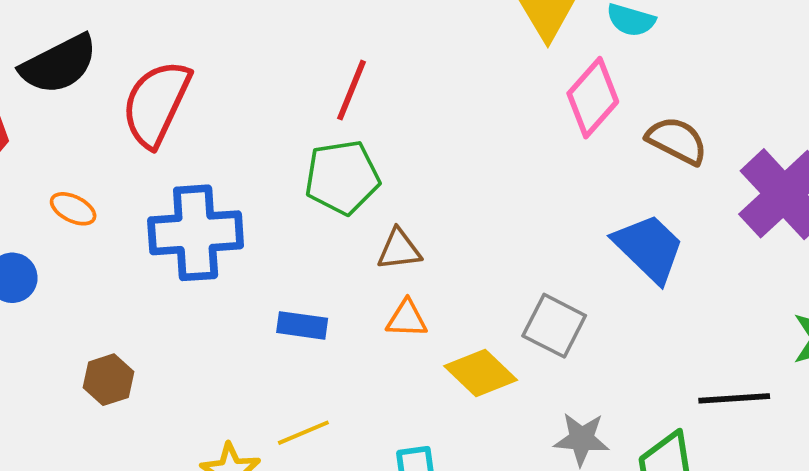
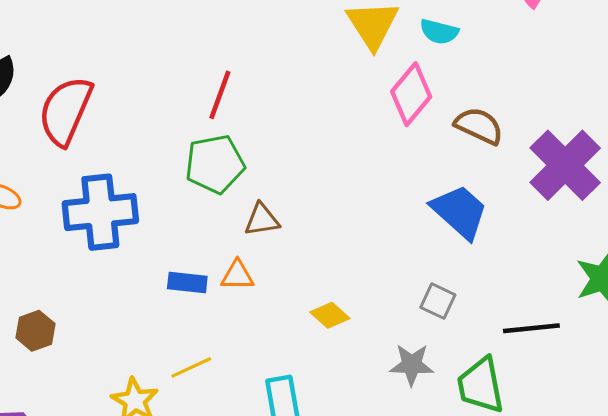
orange triangle: (407, 319) -> (237, 275), moved
gray square: (554, 326) -> (438, 301), moved, size x0.7
yellow diamond: (481, 373) -> (330, 315), size x0.7

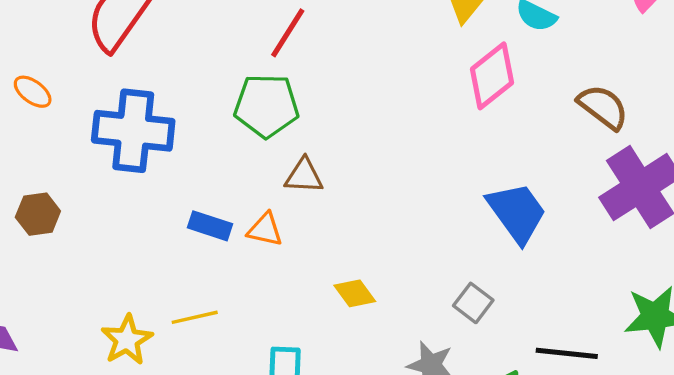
brown semicircle: (479, 126) -> (603, 107), moved
brown hexagon: (35, 331) -> (38, 214), moved

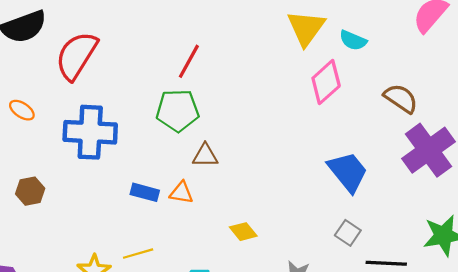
gray square: (473, 303) -> (348, 233), moved

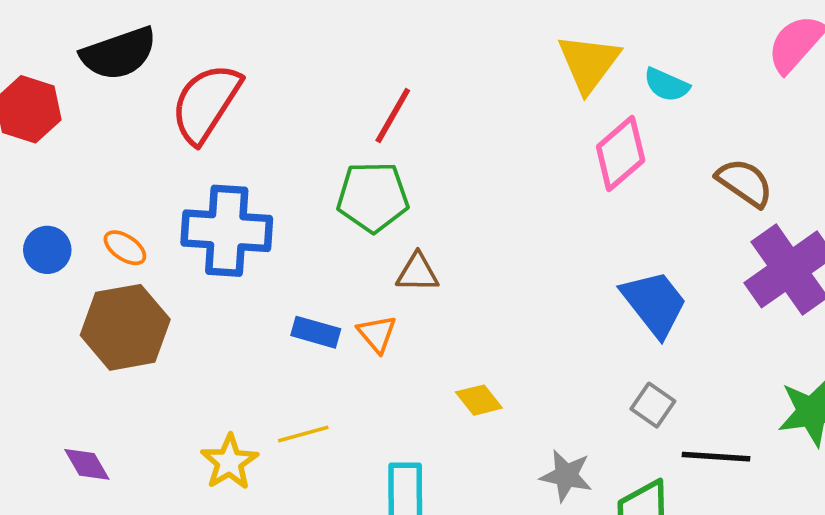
orange ellipse: (22, 110) -> (125, 248), moved
brown hexagon: (30, 191) -> (125, 327), size x1.8
orange triangle: (181, 193) -> (377, 334), turned 40

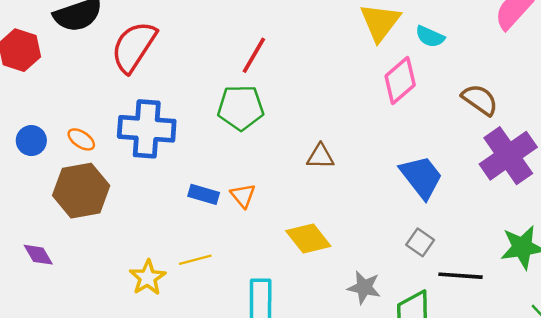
brown triangle: (417, 273) -> (320, 157), moved
yellow diamond: (479, 400) -> (308, 239), size x1.5
purple diamond: (87, 464) -> (38, 255), moved

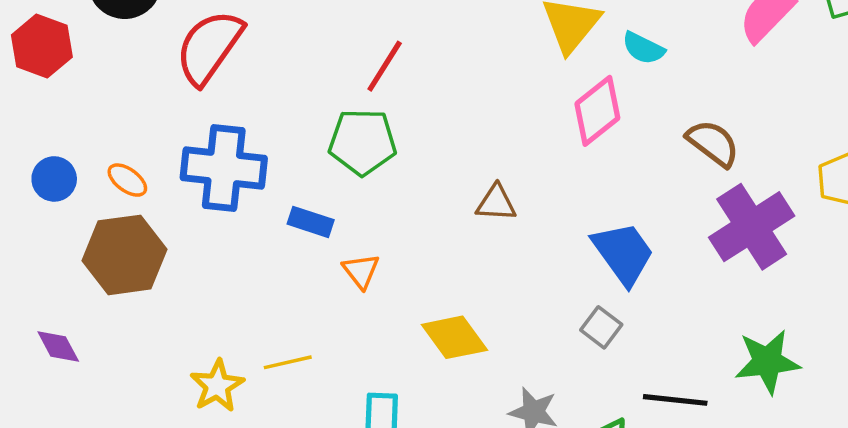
brown triangle: (320, 157) -> (496, 203), moved
blue rectangle: (204, 194) -> (311, 222), moved
gray square: (420, 242) -> (601, 327), moved

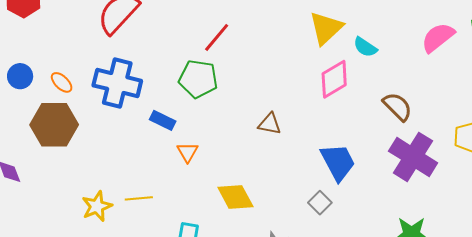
purple cross: (752, 227) -> (413, 157), turned -33

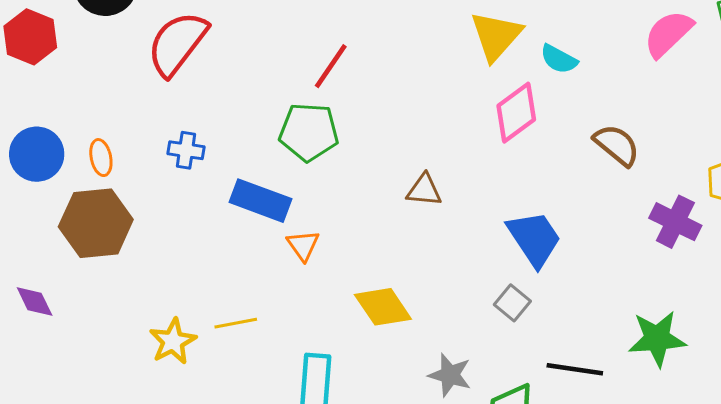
blue circle: (20, 76) -> (37, 154), size x1.4
orange ellipse: (62, 82) -> (101, 158), turned 40
blue cross: (117, 83) -> (186, 150), size x0.5
blue rectangle: (163, 120) -> (261, 201), size x1.5
purple cross: (413, 157) -> (675, 222), moved, size x0.7

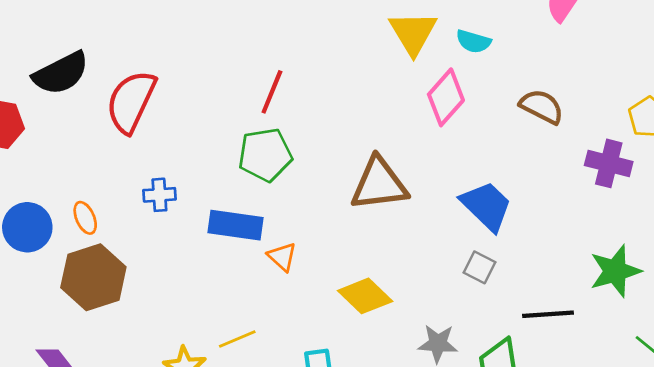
brown triangle: (424, 190) -> (379, 184), size x1.8

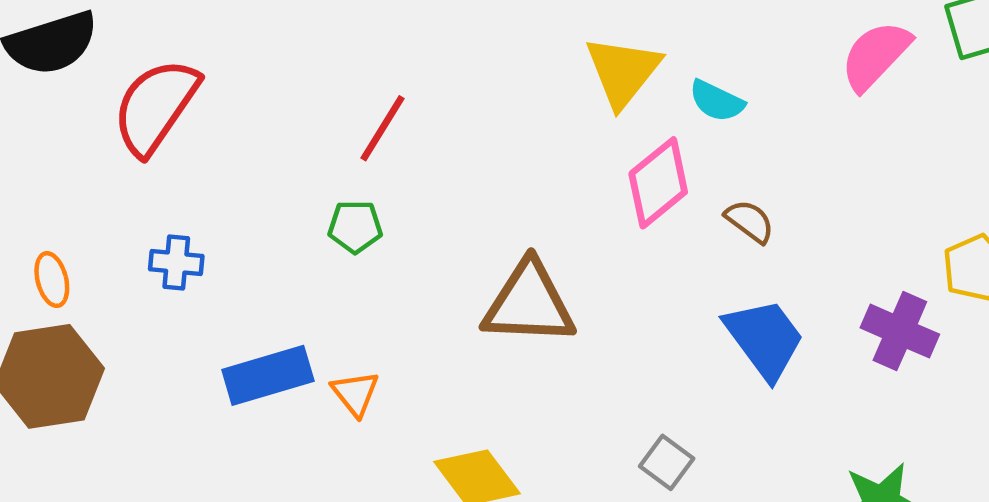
brown semicircle: (542, 107) -> (750, 221), moved, size x0.7
green pentagon: (265, 155) -> (355, 227), size x0.6
blue trapezoid: (486, 206) -> (764, 339), moved
blue rectangle: (236, 225) -> (268, 375), moved, turned -34

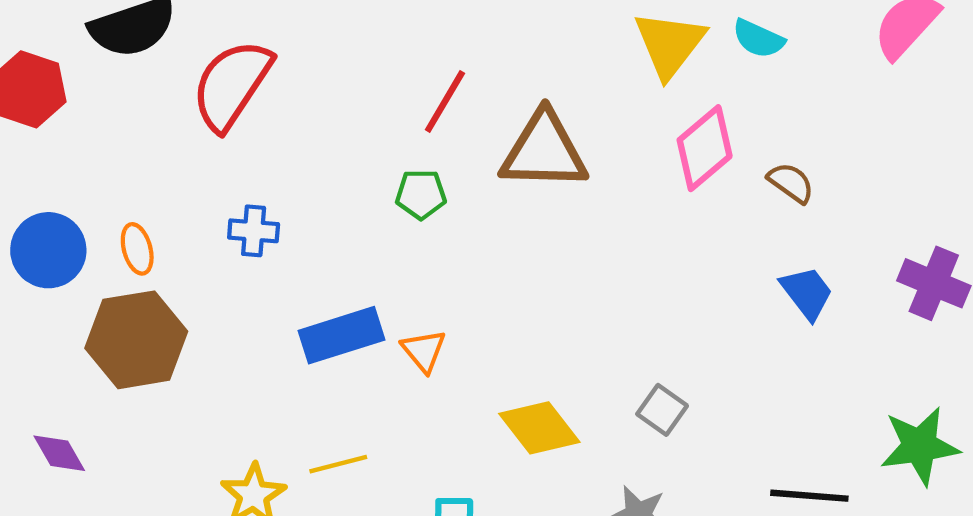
cyan semicircle: (717, 101) -> (758, 39), moved
brown triangle: (529, 303) -> (544, 151), moved
blue trapezoid: (764, 339) -> (807, 293), size x0.7
gray square: (667, 462) -> (662, 410), moved

